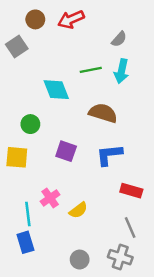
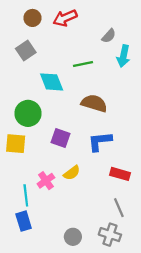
gray square: (17, 47) -> (26, 51), moved
cyan arrow: (121, 71) -> (123, 56), moved
green circle: (30, 124) -> (28, 113), size x1.5
yellow semicircle: (78, 210) -> (72, 173), moved

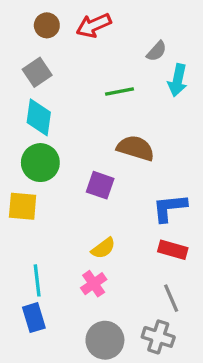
cyan diamond: (52, 82) -> (39, 117), moved, turned 30
purple square: (61, 138) -> (100, 185), moved
blue L-shape: (100, 141) -> (170, 208), moved
pink cross: (46, 181) -> (94, 284), moved
gray circle: (73, 237) -> (105, 340), size x1.5

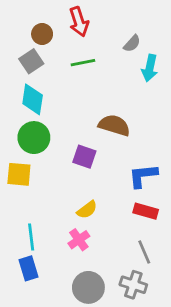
brown circle: (47, 25) -> (42, 34), moved
red arrow: (94, 25) -> (79, 22), turned -84
green line: (119, 92) -> (83, 63), moved

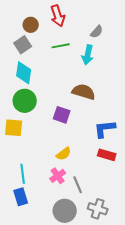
cyan arrow: (150, 68) -> (88, 55), moved
gray line: (144, 252) -> (78, 185), moved

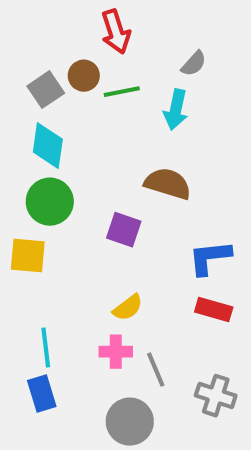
brown circle: (31, 25) -> (84, 76), moved
pink cross: (58, 176) -> (116, 352), turned 35
gray cross: (98, 209) -> (216, 396), moved

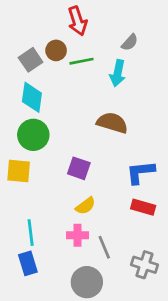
purple square: (124, 230) -> (79, 168), moved

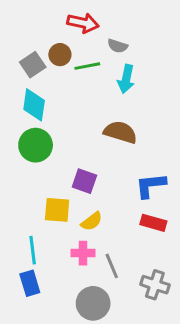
red arrow: (77, 21) -> (83, 23), turned -60
gray semicircle: (130, 42) -> (118, 46), moved, turned 66
yellow square: (19, 171) -> (57, 210), moved

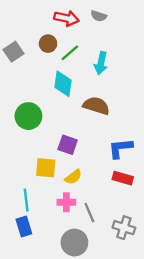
gray semicircle: (118, 46) -> (99, 16), moved
gray square: (33, 65) -> (14, 52), moved
green line: (87, 66) -> (70, 53), turned -30
cyan diamond: (34, 105) -> (63, 84), moved

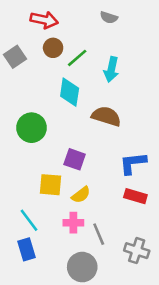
red arrow: (66, 18) -> (44, 20), moved
cyan line: (26, 200) -> (29, 220), turned -30

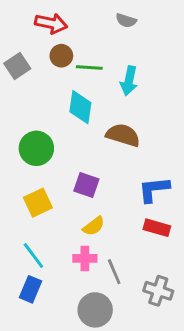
green line: (77, 58) -> (89, 67), turned 45
yellow square: (51, 185) -> (38, 203), moved, turned -30
blue rectangle: (26, 249) -> (30, 289), turned 40

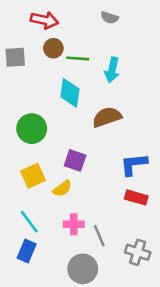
gray square: (17, 66) -> (15, 57), turned 30
brown semicircle: (123, 135) -> (107, 117), turned -36
yellow semicircle: (94, 226) -> (62, 188), moved

